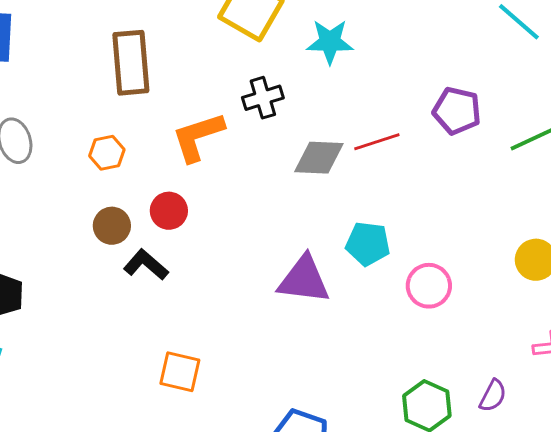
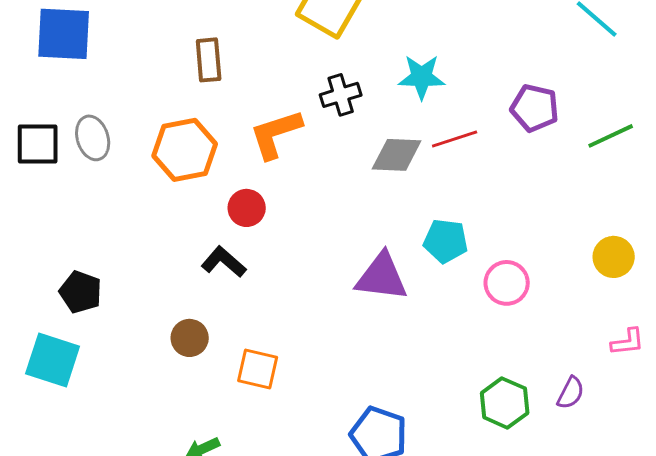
cyan star: (330, 42) -> (422, 77), moved
brown rectangle: (131, 63) -> (209, 60), size x0.7
orange hexagon: (107, 153) -> (185, 150), size x1.8
brown circle: (112, 226) -> (190, 338), moved

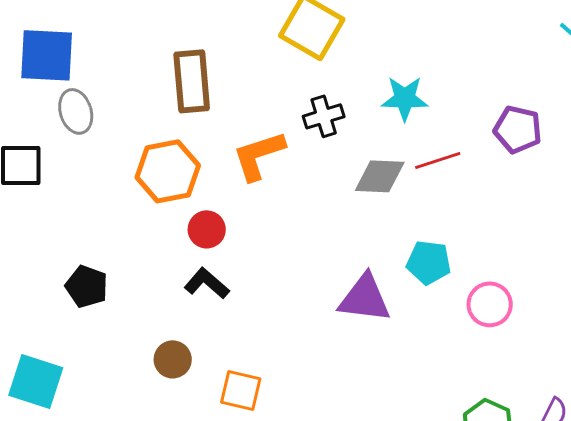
brown rectangle: (209, 60) -> (192, 81), size x1.4
gray ellipse: (93, 138) -> (76, 111), moved
red circle: (247, 208) -> (207, 229), moved
black pentagon: (81, 292) -> (87, 286), moved

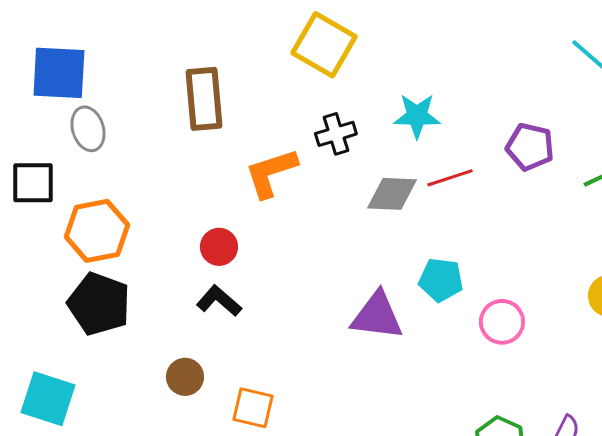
orange hexagon: (168, 171) -> (97, 231), moved
black pentagon: (87, 286) -> (99, 304), size x1.5

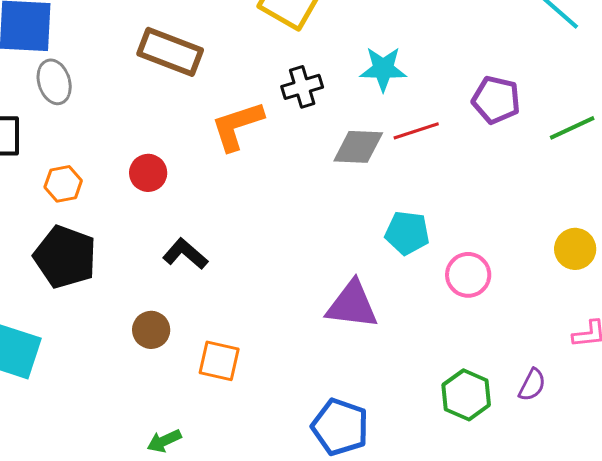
brown rectangle: (204, 99) -> (170, 52), turned -64
orange hexagon: (97, 231) -> (63, 184), size x0.6
red circle: (219, 247) -> (148, 173), moved
purple triangle: (377, 316) -> (352, 305), moved

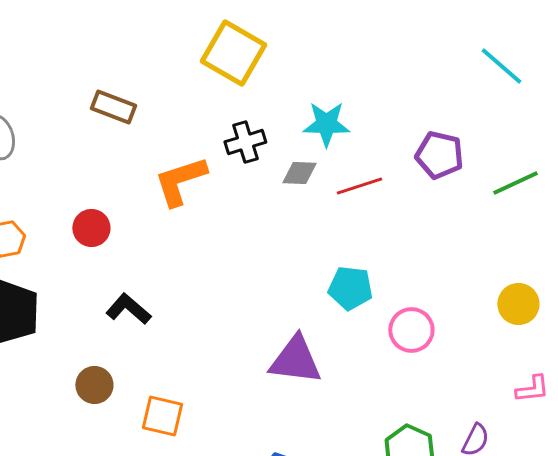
brown rectangle: (170, 52) -> (113, 107), size x0.7
gray diamond: (358, 147) -> (299, 173), moved, size x0.7

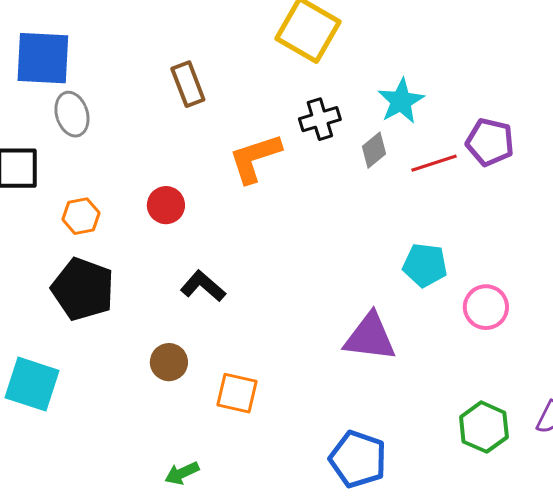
brown rectangle: (113, 107) -> (188, 84), turned 48
cyan star: (326, 124) -> (401, 101), turned -30
purple pentagon: (439, 155) -> (490, 142), moved
gray diamond: (299, 173) -> (374, 150), turned -42

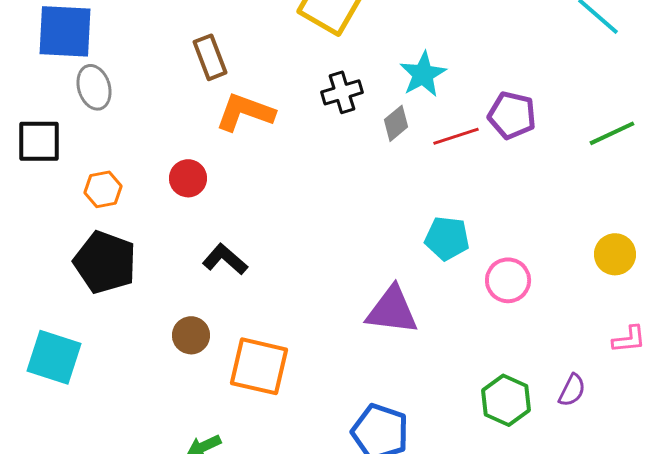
orange L-shape: (255, 158) -> (245, 112), moved, turned 38
orange square: (237, 393) -> (259, 366), size x1.4

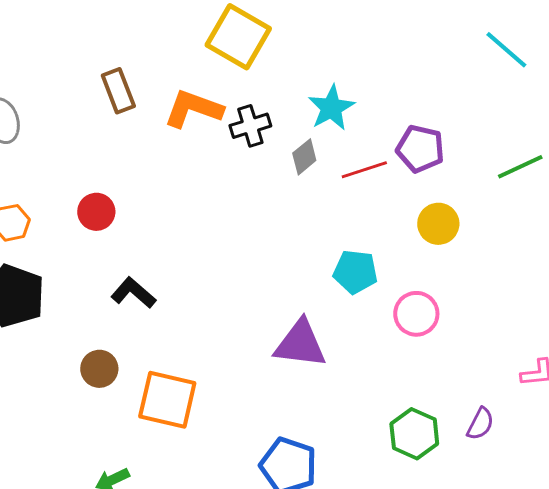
orange L-shape: (245, 112) -> (193, 109), moved
yellow circle: (615, 254) -> (438, 224), moved

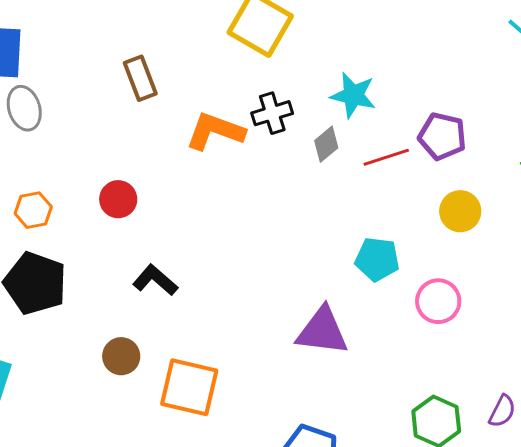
cyan star: (331, 108) -> (353, 95), turned -30
orange L-shape: (193, 109) -> (215, 131), moved

